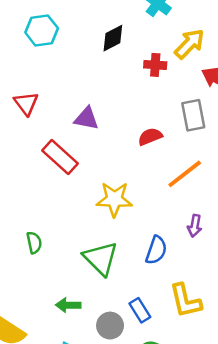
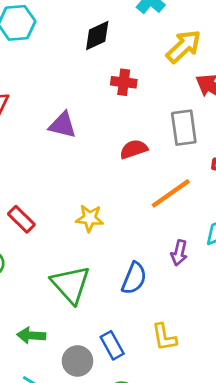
red cross: (155, 65) -> (124, 82), moved
red rectangle: (60, 157) -> (21, 219), moved, size x0.7
yellow star: (114, 199) -> (90, 218), size x0.7
yellow L-shape: (185, 301) -> (164, 337), size x0.7

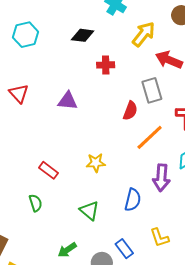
black diamond: (97, 36) -> (83, 35), turned 40
red semicircle: (134, 149) -> (130, 111), moved, turned 138
purple arrow: (179, 253) -> (161, 178), size x1.5
green triangle: (71, 284) -> (89, 211), size x0.7
green arrow: (31, 335) -> (67, 250), turned -30

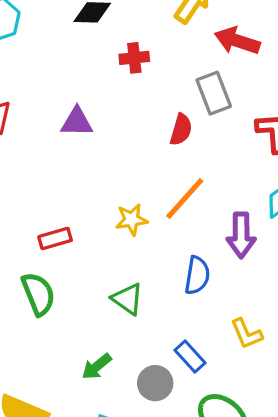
orange line: (150, 137) -> (185, 199), moved
red rectangle: (49, 170) -> (55, 239), turned -48
green semicircle: (36, 203) -> (38, 294), size x1.5

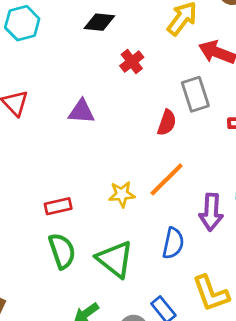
red cross: (134, 58) -> (132, 62), turned -35
green semicircle: (38, 294) -> (62, 251), moved
green triangle: (128, 299) -> (115, 259), size x1.4
yellow L-shape: (246, 334) -> (211, 293), size x1.4

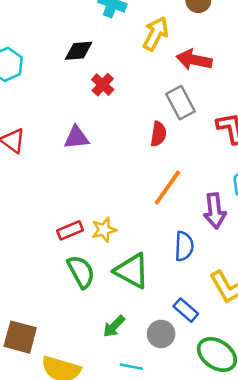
red cross: (132, 62) -> (103, 85), moved
yellow star: (122, 194) -> (104, 230), moved

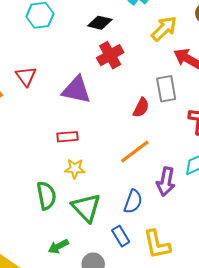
red cross: (103, 85) -> (110, 55), size x1.4
purple triangle: (76, 138) -> (76, 90), size x1.4
red rectangle: (70, 230) -> (68, 137), moved
blue rectangle: (186, 310) -> (121, 236), moved

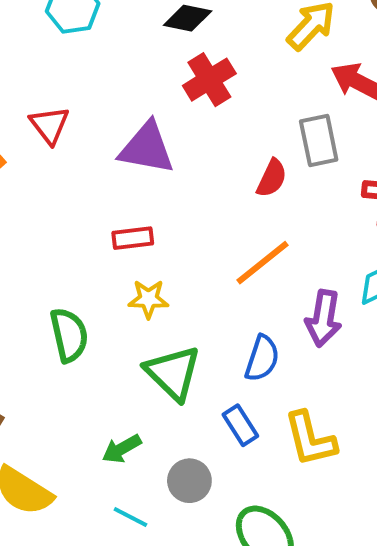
green semicircle: (46, 196) -> (69, 335), moved

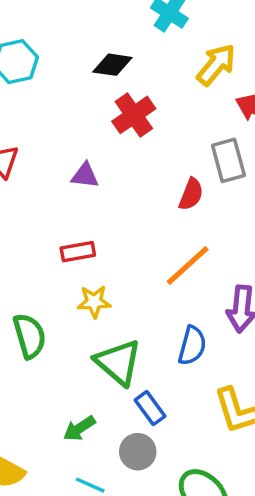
purple triangle: (147, 148) -> (85, 175), size x0.6
blue rectangle: (240, 425) -> (150, 408), moved

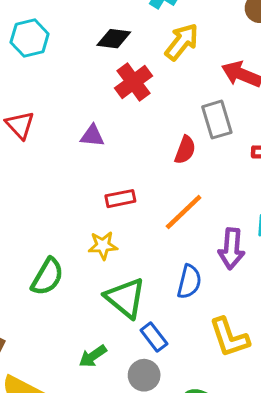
yellow arrow: (216, 65) -> (182, 42), moved
red rectangle: (78, 252) -> (120, 199), moved
green semicircle: (30, 336) -> (47, 277), turned 48

